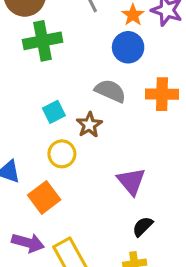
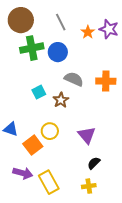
blue circle: (128, 47) -> (58, 52), moved
yellow circle: (62, 154) -> (50, 131), moved

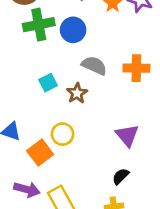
purple triangle: (87, 135) -> (127, 135), moved

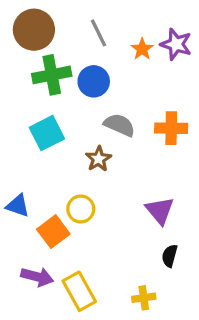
cyan square: (48, 83) -> (47, 133), moved, size x1.5
black semicircle: (121, 176) -> (170, 256), moved, turned -30

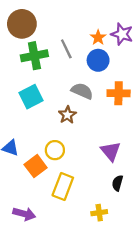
gray line: (99, 33) -> (66, 49), moved
blue circle: (94, 81) -> (98, 60), moved
purple arrow: (37, 277) -> (24, 214), moved
yellow rectangle: (79, 291) -> (63, 187), moved, turned 50

